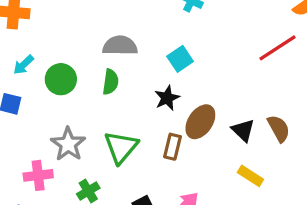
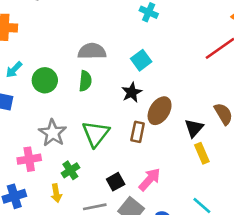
black triangle: (243, 130) -> (194, 128), moved, turned 30
yellow rectangle: (250, 176) -> (202, 153), turned 36

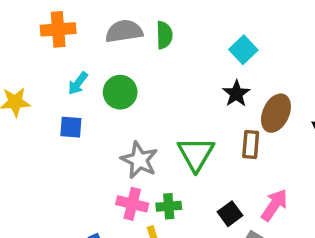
gray semicircle: (92, 51) -> (124, 31), moved
green semicircle: (85, 81) -> (164, 35), moved
pink cross: (29, 159) -> (132, 204), moved, turned 30
green cross: (70, 170) -> (169, 206), turned 36

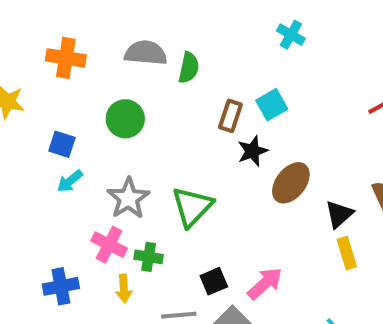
orange cross: (58, 29) -> (66, 58), moved
cyan arrow: (78, 83) -> (70, 181), moved
brown rectangle: (251, 145) -> (230, 116), moved

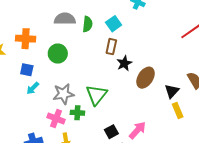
orange cross: (66, 58) -> (26, 39), moved
cyan square: (272, 105) -> (114, 24), moved
gray star: (128, 198) -> (63, 94), turned 30
green cross: (149, 257) -> (77, 113), moved

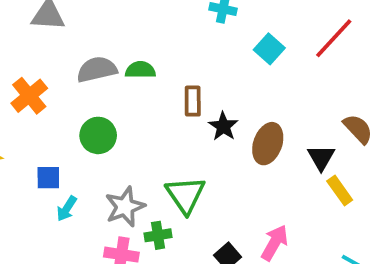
green semicircle: (88, 24) -> (140, 70), turned -84
cyan square: (114, 24) -> (269, 49), moved
orange cross: (26, 39) -> (29, 96), moved, turned -30

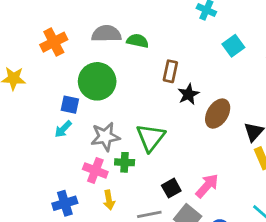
green circle: (98, 135) -> (97, 81), size x1.4
blue square: (48, 178) -> (70, 105), moved

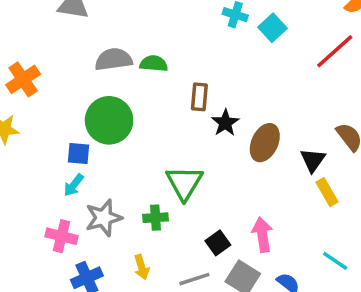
orange cross: (54, 42) -> (23, 79), moved
cyan square: (233, 46) -> (273, 28), moved
gray star: (105, 137) -> (104, 218), moved
pink cross: (95, 170) -> (62, 236), moved
pink arrow: (207, 186) -> (262, 235), turned -44

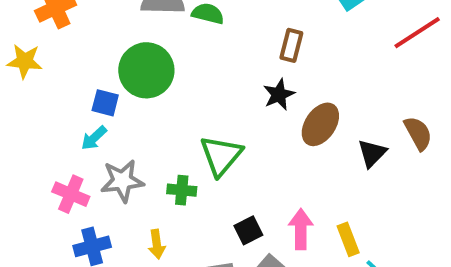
brown rectangle: (199, 97) -> (291, 45), moved
yellow rectangle: (327, 192) -> (348, 239), moved

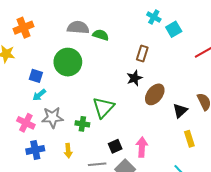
blue square: (105, 103) -> (36, 76), moved
yellow rectangle: (348, 239) -> (189, 139), moved

